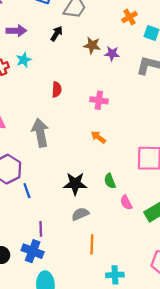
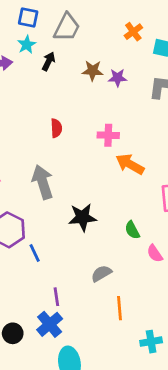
cyan star: (24, 60) -> (27, 45), moved
orange arrow: (98, 137) -> (130, 164), moved, size x1.5
black star: (75, 184) -> (82, 217), moved
blue cross: (33, 251) -> (50, 324), turned 35

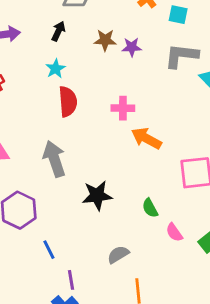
cyan star: (27, 45) -> (56, 69), moved
red semicircle: (56, 128) -> (68, 102), size x1.5
blue line: (35, 253) -> (49, 250), moved

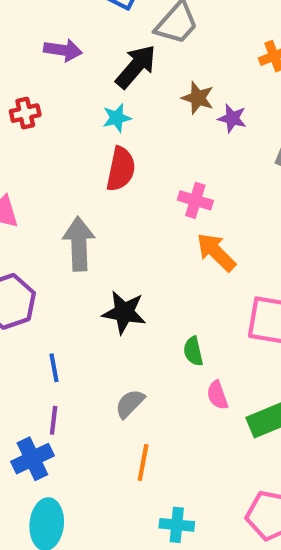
black arrow: (58, 31) -> (136, 67), size x1.6
blue line: (49, 250) -> (54, 368), moved
gray semicircle: (118, 255) -> (130, 404), turned -30

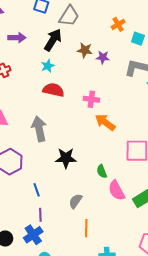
red semicircle: (121, 169) -> (53, 90), turned -80
pink semicircle: (217, 395) -> (117, 190), size x1.5

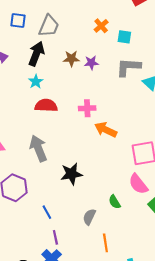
green semicircle: (102, 171) -> (115, 202), moved
pink semicircle: (117, 190) -> (138, 184), moved

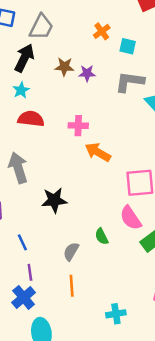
orange line: (105, 243) -> (72, 286), moved

